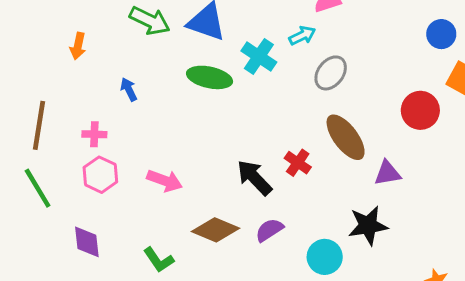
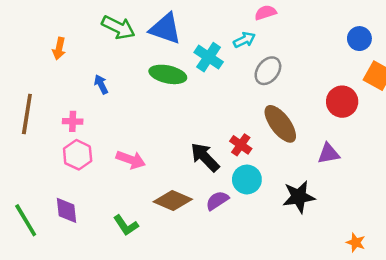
purple triangle: (387, 173) -> (329, 154), moved
green line: (38, 188) -> (26, 220), moved
cyan circle: (325, 257) -> (247, 179), moved

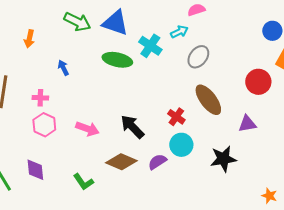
black arrow: (205, 157) -> (132, 127), moved

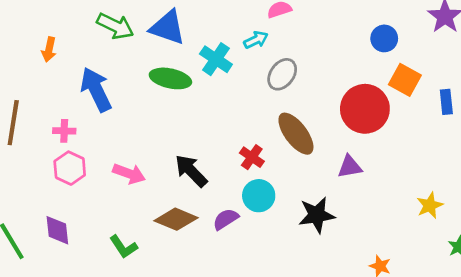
blue arrow: (63, 68) -> (96, 89), size x2.0
red circle: (258, 82) -> (365, 109), size x1.4

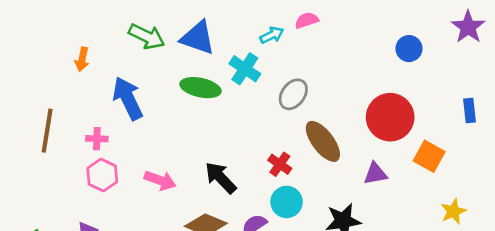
cyan arrow: (256, 40) -> (272, 35), moved
gray ellipse: (282, 74) -> (293, 94), moved
orange square: (405, 80) -> (429, 156), moved

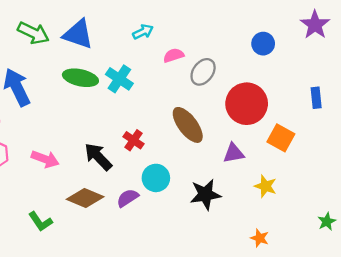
pink semicircle: (307, 20) -> (174, 55), moved
cyan cross: (245, 69) -> (119, 79), moved
gray ellipse: (293, 94) -> (203, 72), moved
red cross: (280, 164) -> (133, 140), moved
yellow star: (453, 211) -> (265, 186), moved, turned -30

